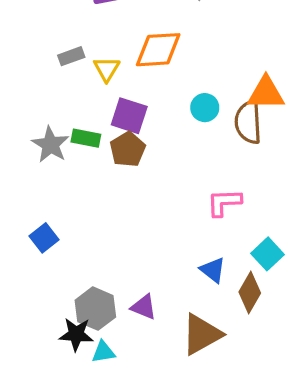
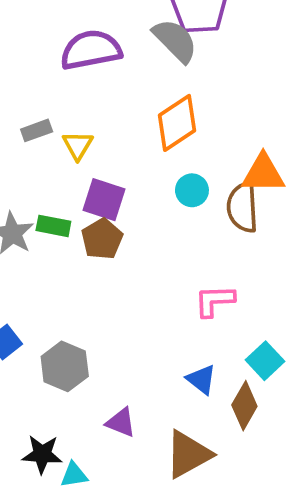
orange diamond: (158, 50) -> (177, 123), moved, turned -30
gray hexagon: (95, 309) -> (65, 366), moved

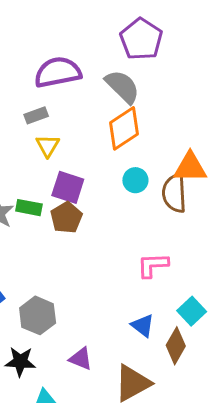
gray semicircle: (175, 41) -> (122, 87), moved
gray rectangle: (37, 130) -> (36, 115), moved
black star: (42, 454) -> (20, 362), moved

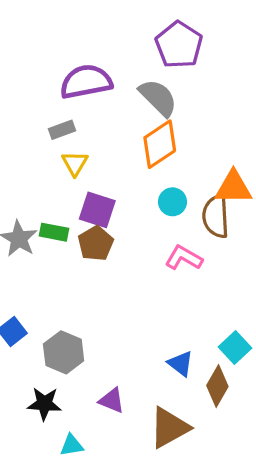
pink L-shape: (153, 265) -> (184, 258), moved, turned 32

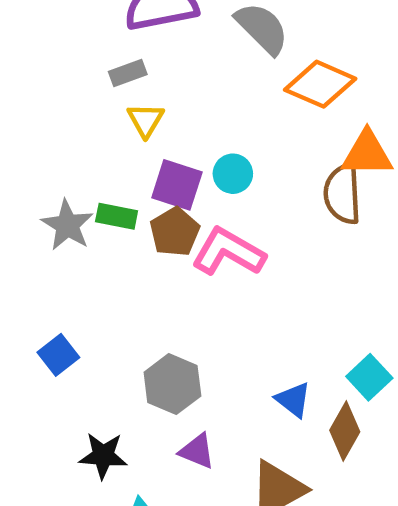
orange diamond: (160, 144) -> (320, 84), moved, turned 57
cyan circle: (173, 202) -> (233, 174), moved
pink L-shape: (184, 258) -> (228, 252), moved, size x1.4
gray hexagon: (64, 352) -> (172, 384), moved

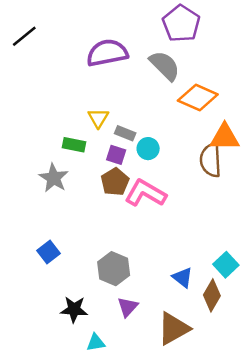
gray rectangle: (128, 73) -> (125, 133), moved, turned 42
purple square: (177, 185) -> (116, 155), size x0.7
green rectangle: (117, 216) -> (74, 145), moved
purple triangle: (197, 451) -> (128, 307), turned 50

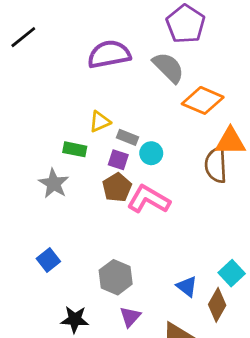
yellow triangle: (98, 118) -> (100, 122), turned 35

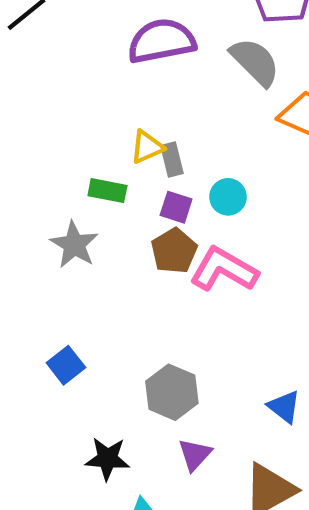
gray rectangle: (128, 137) -> (172, 159), moved, turned 54

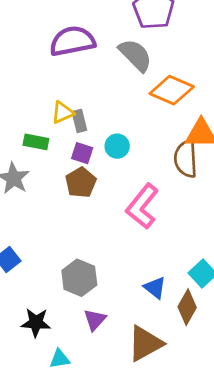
pink L-shape: (224, 270) -> (142, 206), moved, turned -81

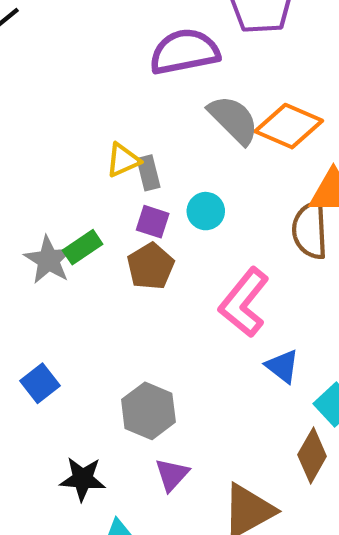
purple semicircle: (72, 41) -> (185, 52), moved
gray semicircle: (135, 55) -> (233, 120), moved
green rectangle: (36, 142) -> (83, 247), moved, turned -45
blue triangle: (155, 288) -> (282, 366), moved

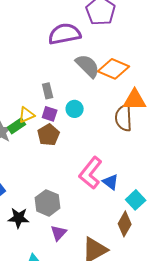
yellow triangle: (123, 160) -> (27, 115), moved
pink L-shape: (244, 302) -> (91, 173), moved
black star: (83, 479) -> (19, 218), moved

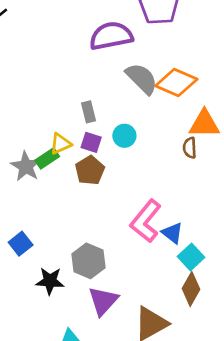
brown semicircle: (124, 118) -> (190, 148), size x0.6
cyan square: (136, 200) -> (191, 257), moved
purple triangle: (59, 233) -> (103, 301), size x1.4

